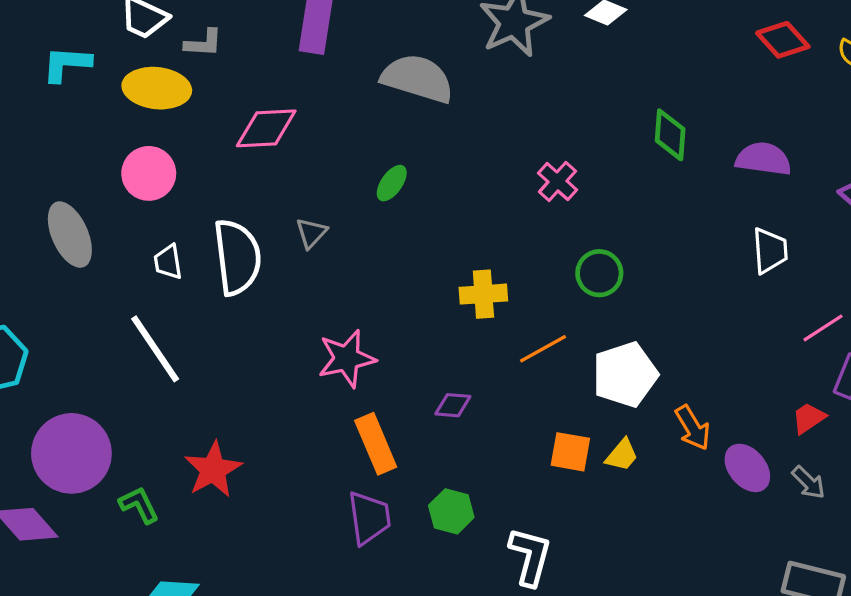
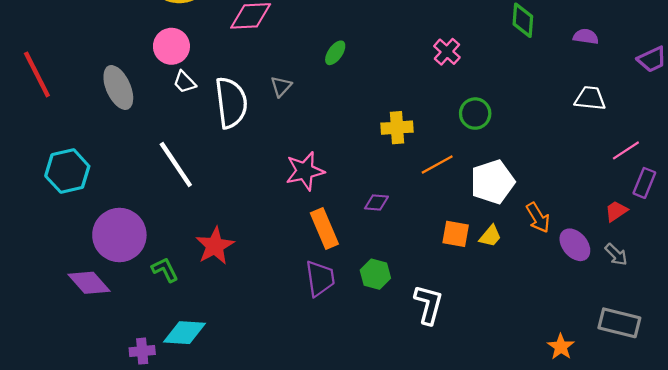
purple semicircle: (763, 159) -> (586, 37), size x0.7
white trapezoid: (770, 251) -> (590, 98), turned -80
white trapezoid: (168, 262) -> (184, 82), moved, turned -35

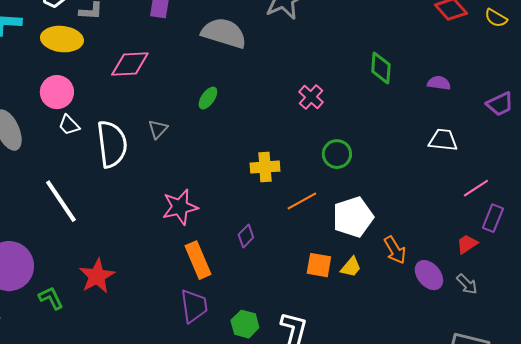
purple diamond: (376, 202) -> (246, 236), turned -50
green hexagon: (375, 274) -> (245, 324), moved

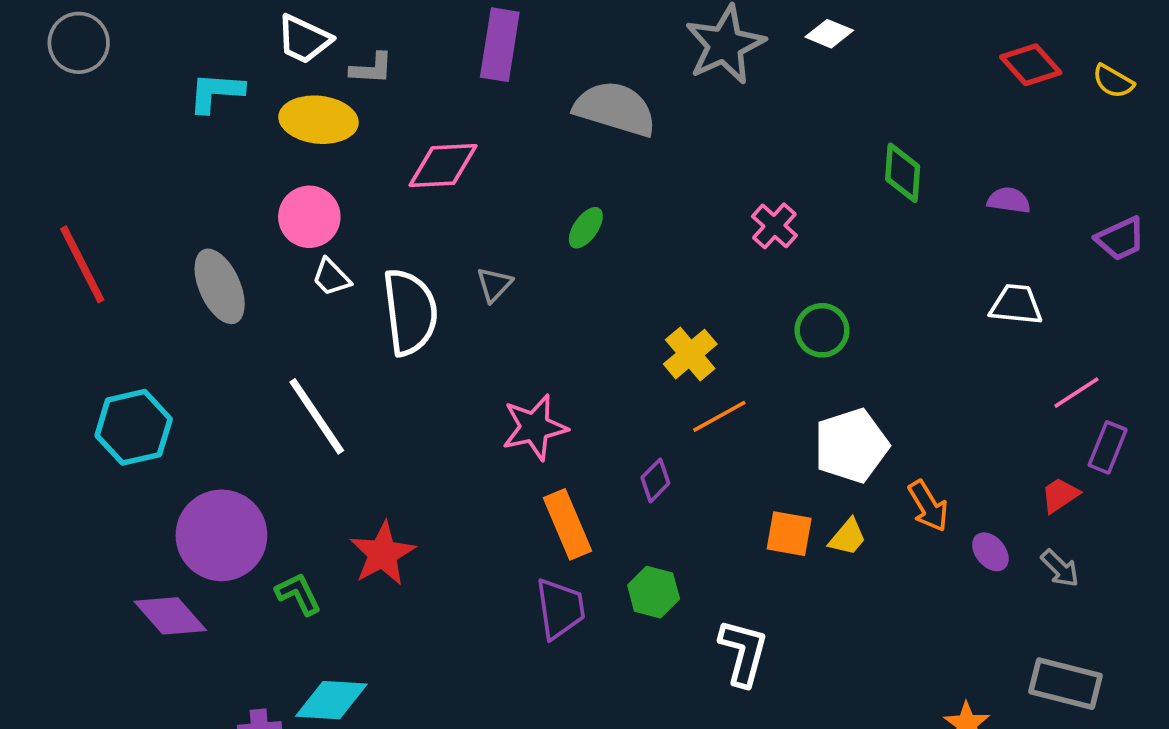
yellow cross: (265, 167) -> (690, 354), turned -36
orange line: (302, 201) -> (719, 416), moved
purple ellipse: (429, 275) -> (990, 552), size x0.7
green hexagon: (245, 324) -> (654, 592), moved

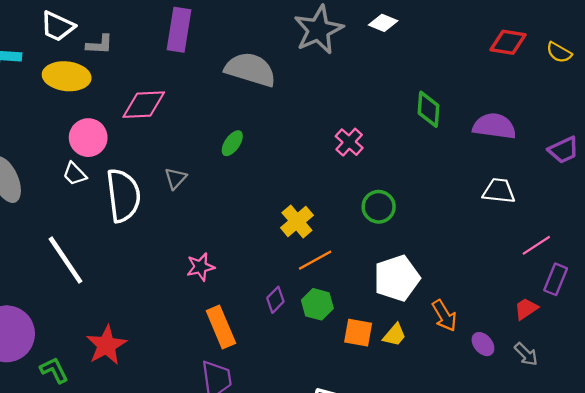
red diamond: (1031, 65) -> (508, 42), turned -39
purple semicircle: (1009, 200) -> (494, 126), size x1.6
pink circle: (309, 217) -> (88, 138), moved
pink star: (535, 427) -> (200, 267), size x0.7
green hexagon: (654, 592) -> (317, 304), moved

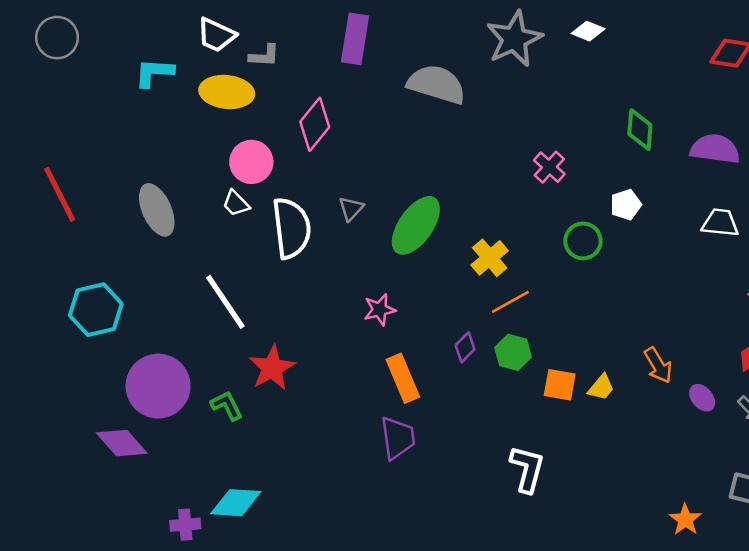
pink diamond: (144, 105) -> (315, 124), turned -48
green ellipse: (232, 143) -> (416, 225), moved, size x2.0
white pentagon: (397, 278) -> (626, 205), moved, size x0.6
red star: (106, 345) -> (272, 368), moved
green L-shape: (54, 370) -> (227, 405), moved

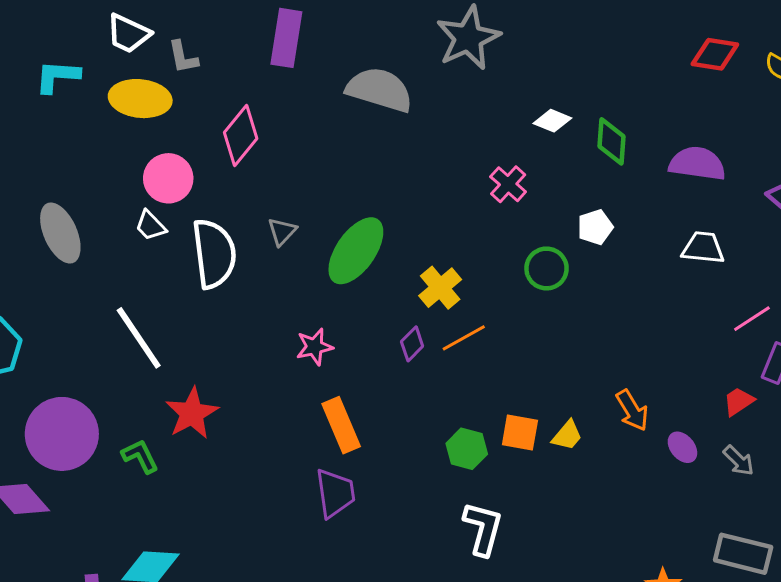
white diamond: (588, 31) -> (552, 121), moved
gray L-shape: (264, 56) -> (183, 57), turned 76
purple diamond: (465, 347) -> (412, 344), moved
green hexagon: (513, 352) -> (467, 449), moved

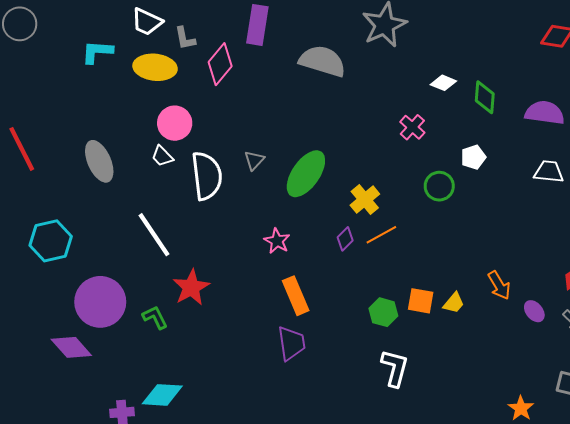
pink diamond: (241, 135) -> (220, 64), moved
pink star: (315, 347) -> (277, 241), turned -30

